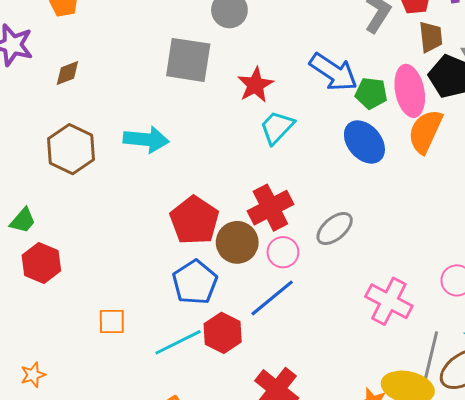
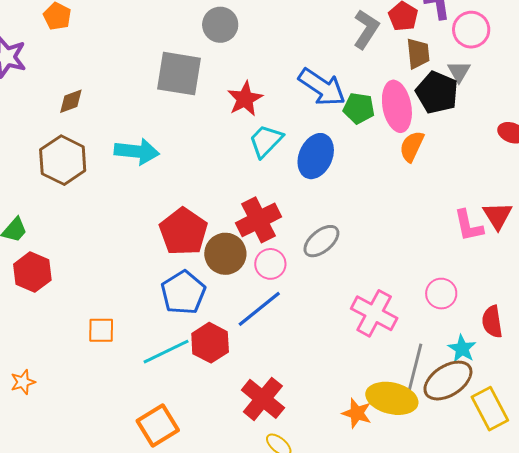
brown diamond: (67, 73) -> (71, 101), moved
orange semicircle: (425, 131) -> (412, 146), size x0.7
blue ellipse: (364, 142) -> (316, 156), moved, turned 63

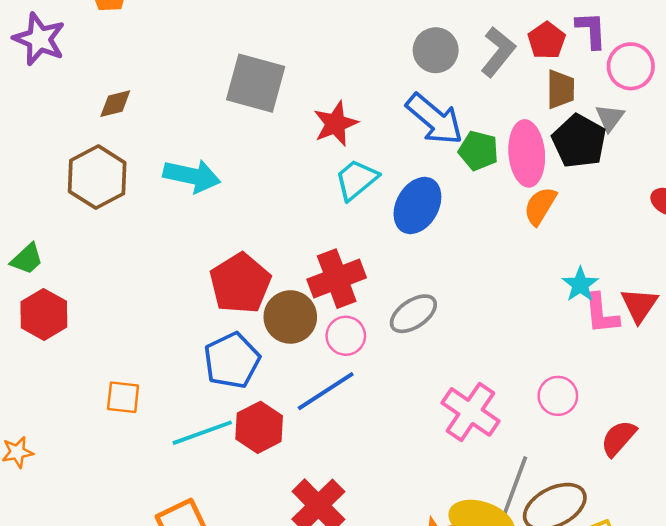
gray circle: (220, 25) -> (436, 50), moved
red semicircle: (492, 322) -> (618, 438), turned 44
cyan star: (462, 349) -> (580, 285), moved

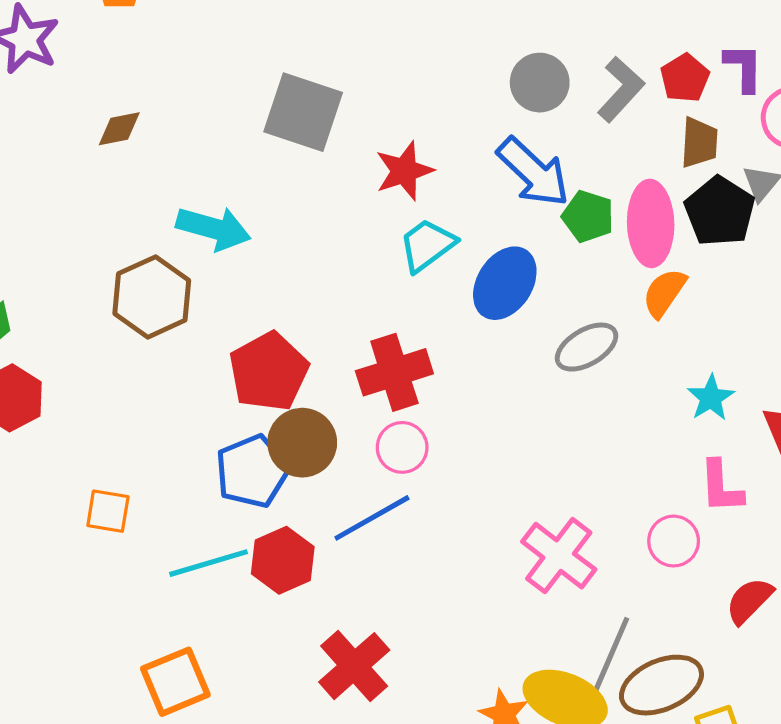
brown hexagon: (97, 177) -> (152, 297), moved
gray ellipse: (413, 314) -> (587, 347), moved
pink L-shape: (601, 314) -> (721, 487), moved
brown circle: (290, 317) -> (302, 443), moved

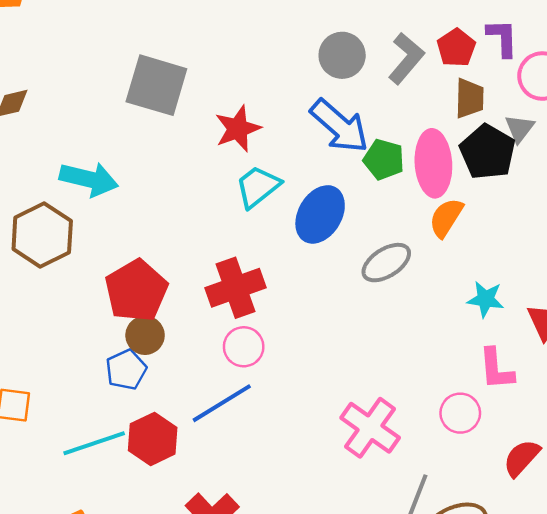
cyan star: (711, 398) -> (486, 299), turned -30
brown circle: (302, 443) -> (145, 335), moved, size x0.7
blue pentagon: (252, 471) -> (126, 370), size x0.7

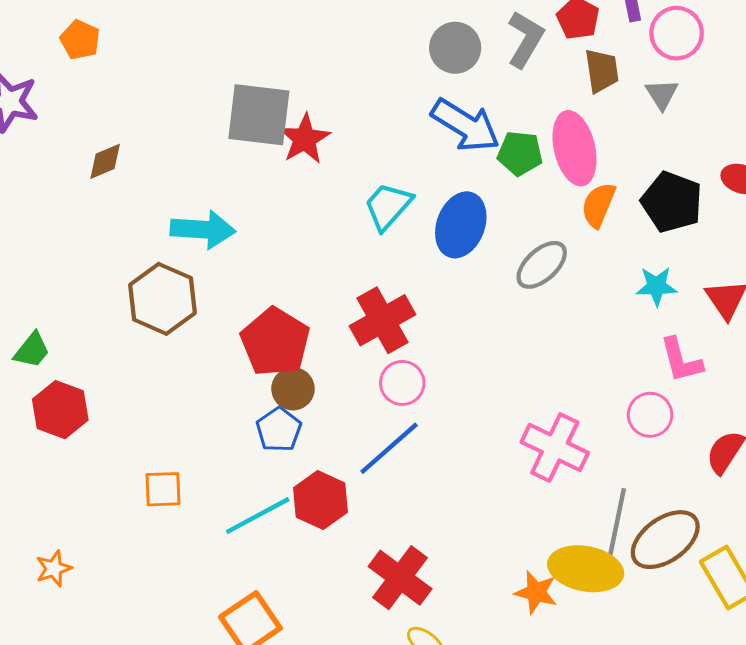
red star: (238, 129) -> (305, 139), moved
black pentagon: (488, 152) -> (672, 202), moved

